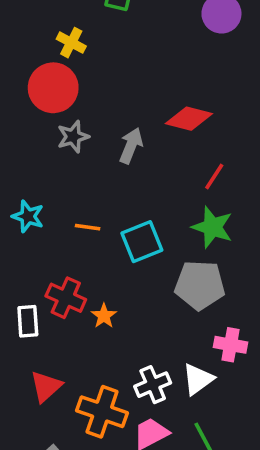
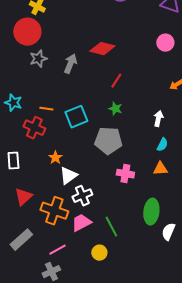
green star: (212, 227) -> (115, 109), size x0.6
red cross: (66, 298) -> (34, 128), moved
white triangle: (198, 379) -> (68, 176), moved

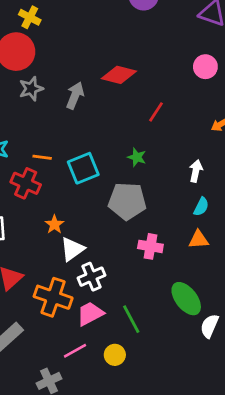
red line: (116, 81) -> (156, 112), moved
green ellipse: (151, 212) -> (186, 299), turned -45
pink line: (57, 250) -> (75, 351), moved

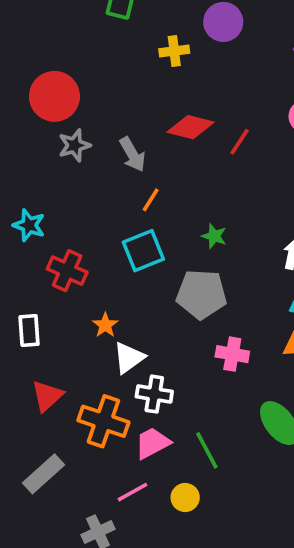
yellow cross: (30, 17) -> (174, 51), moved, turned -35
gray arrow: (75, 95) -> (132, 154), turned 128
red line: (156, 112) -> (240, 142), moved
orange line: (42, 157) -> (151, 200), moved, turned -66
white cross: (91, 277) -> (154, 394), turned 32

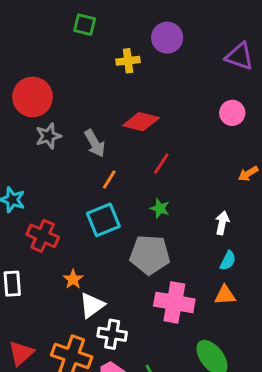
red line: (240, 142) -> (161, 164), moved
pink cross: (232, 354) -> (174, 302), size x1.5
red triangle: (47, 396) -> (21, 353), moved

